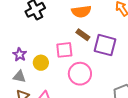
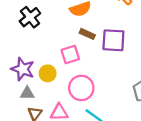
purple star: (20, 54) -> (23, 69), size x1.5
pink circle: (80, 74) -> (81, 88), moved

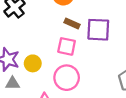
pink square: (70, 54) -> (67, 46), moved, turned 30

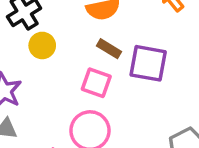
yellow circle: (33, 63) -> (42, 45), moved

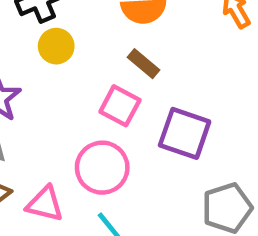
purple square: (148, 63) -> (185, 133), moved

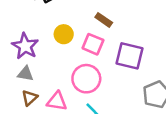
yellow circle: (56, 46) -> (64, 34), moved

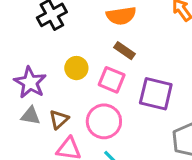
brown triangle: (30, 98) -> (59, 119), moved

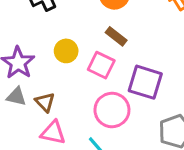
brown triangle: (59, 119) -> (45, 102), turned -35
pink circle: (104, 121) -> (112, 110), moved

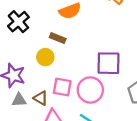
brown rectangle: (116, 36) -> (58, 38), moved
pink square: (101, 65) -> (62, 87), moved

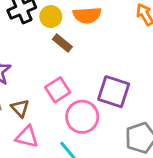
yellow circle: (45, 57) -> (51, 17), moved
pink square: (62, 87) -> (58, 90), moved, turned 30

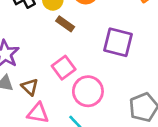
purple square: (114, 92) -> (118, 42), moved

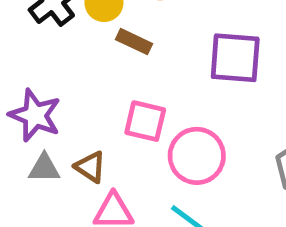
pink square: (64, 68) -> (145, 121), turned -30

